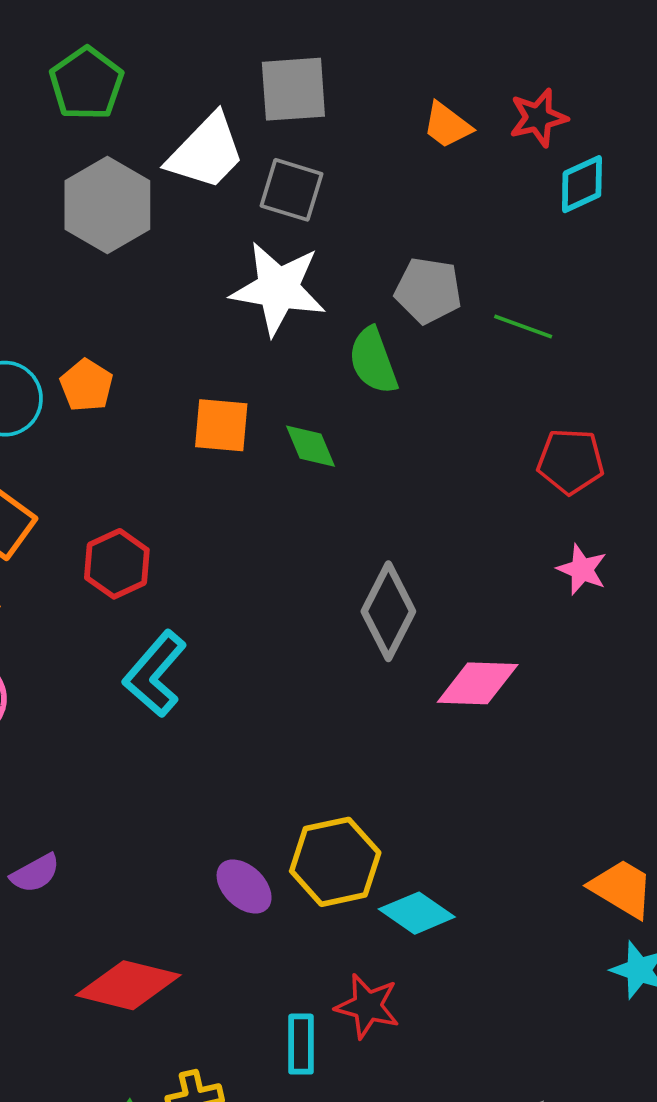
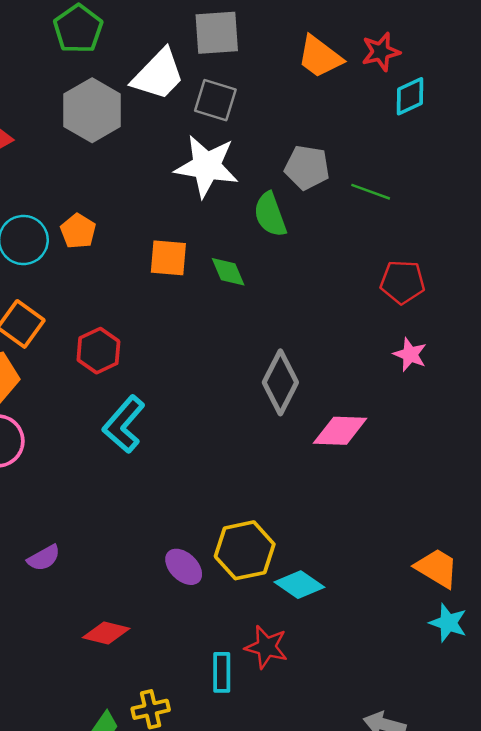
orange trapezoid: (447, 125) -> (320, 57), size x1.4
red diamond: (128, 985) -> (106, 633), size x0.7

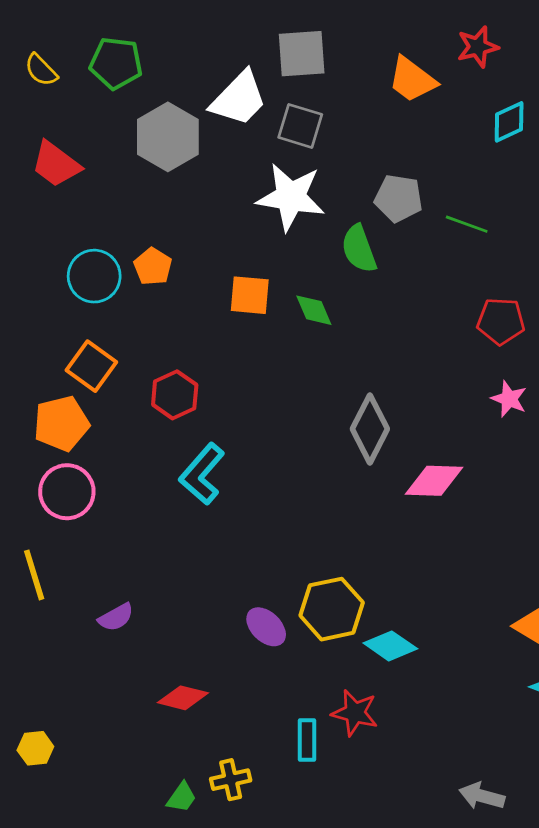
green pentagon: (78, 29) -> (116, 63), moved, turned -30
red star: (381, 52) -> (478, 47), moved

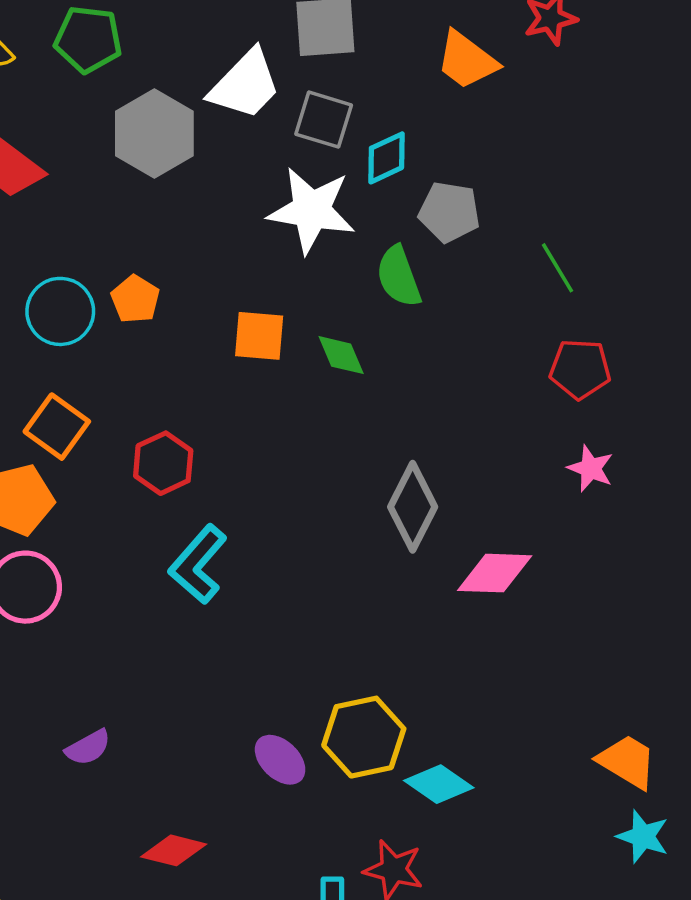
cyan diamond: (509, 122) -> (386, 158), moved
green line: (467, 224) -> (557, 268), moved, turned 39

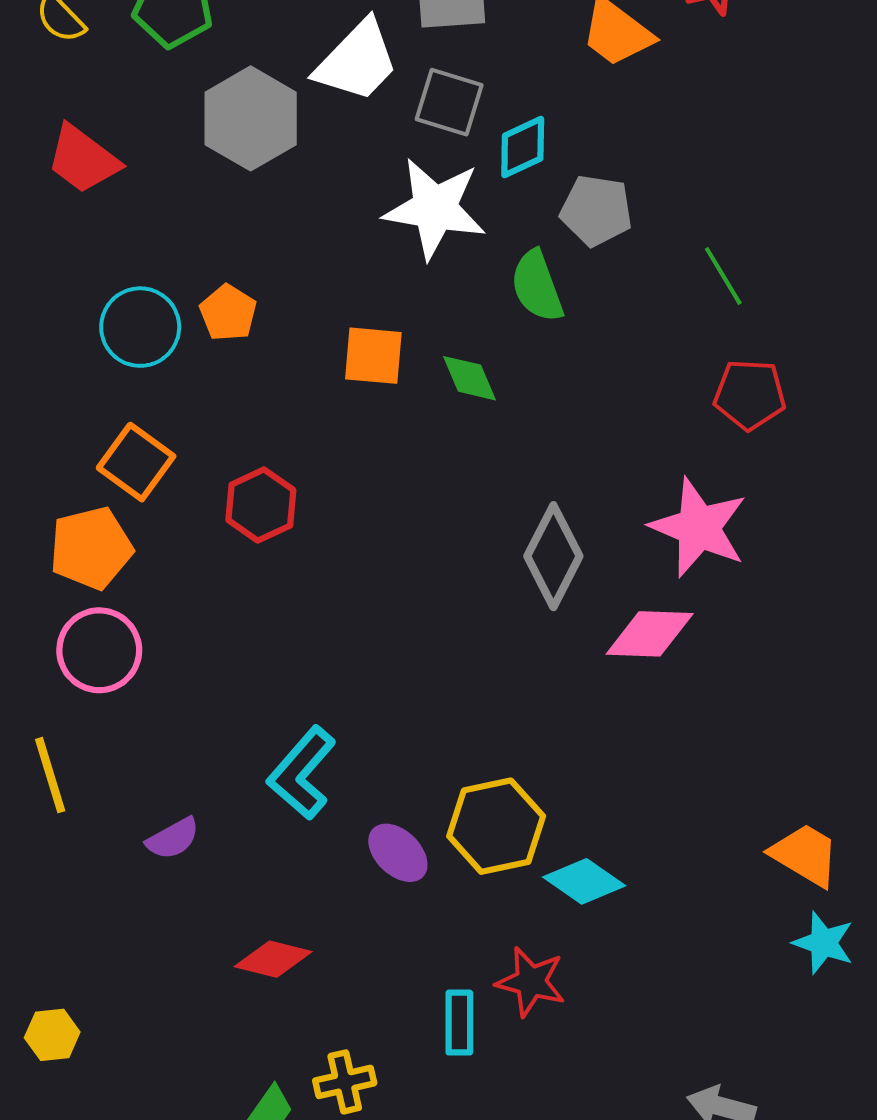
pink star: (591, 468) -> (699, 528), moved, size x1.8
cyan L-shape: (198, 564) -> (302, 773), moved

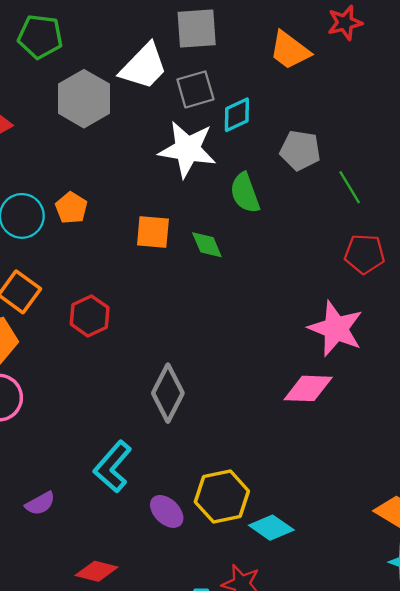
gray square: (449, 102) -> (195, 89), turned -33
gray pentagon: (596, 210) -> (300, 150), moved
gray diamond: (553, 556) -> (168, 393), moved

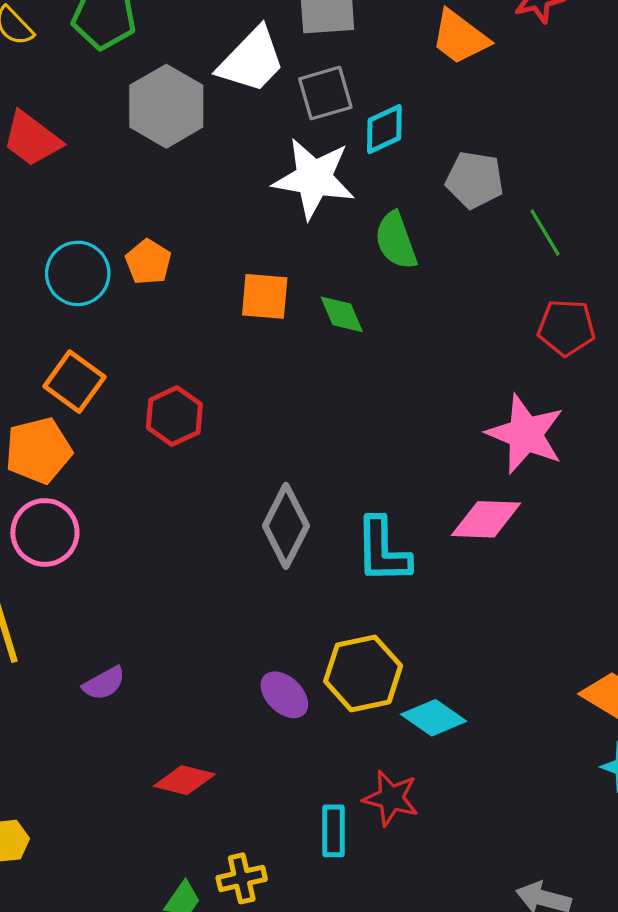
cyan L-shape: (113, 467) -> (383, 551), moved, turned -42

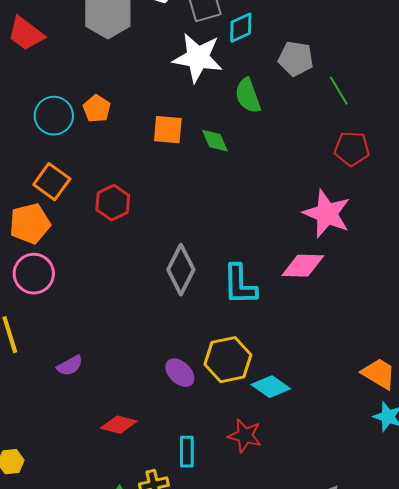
cyan rectangle: (334, 831) -> (187, 452), moved

